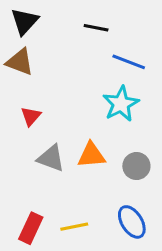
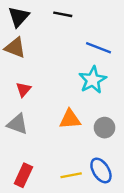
black line: (96, 28) -> (63, 14), moved
gray triangle: (51, 158) -> (17, 124), moved
yellow line: (74, 227) -> (71, 175), moved

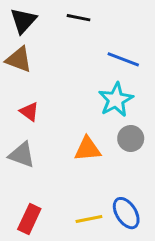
red triangle: (23, 89) -> (29, 112), turned -35
gray circle: (105, 128) -> (131, 138), moved

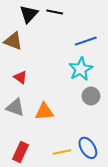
black triangle: (23, 21) -> (29, 14), moved
blue line: (123, 59) -> (86, 41), turned -40
orange triangle: (87, 149) -> (44, 112), moved

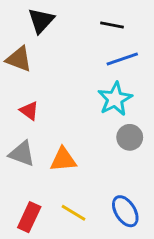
black line: (55, 12) -> (112, 25), moved
yellow line: (62, 152) -> (74, 213), moved, turned 42

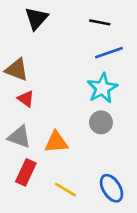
brown triangle: (19, 59) -> (17, 70), moved
gray circle: (130, 137) -> (101, 122), moved
red rectangle: (29, 217) -> (26, 172), moved

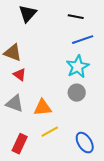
red rectangle: (26, 172) -> (20, 144), moved
yellow line: (65, 190) -> (50, 132), moved, turned -60

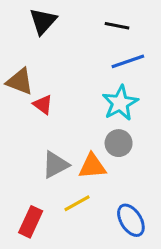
red triangle: (20, 75) -> (43, 105), moved
gray triangle: (15, 104) -> (55, 165), moved, turned -48
orange triangle: (43, 108) -> (92, 166), moved

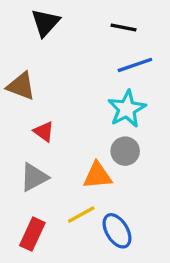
red triangle: (43, 105) -> (44, 132), moved
gray triangle: (55, 165) -> (34, 177), moved
blue ellipse: (131, 220) -> (117, 231), moved

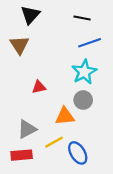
brown triangle: (21, 86) -> (19, 45), moved, turned 36
red triangle: (44, 132) -> (39, 87), moved, turned -48
gray triangle: (34, 177) -> (27, 129), moved
red rectangle: (32, 234) -> (22, 155), turned 60

